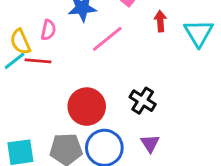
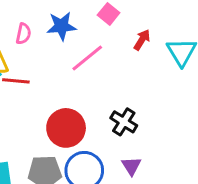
red arrow: (160, 21) -> (142, 40), turned 36
pink semicircle: (48, 30) -> (23, 34), moved

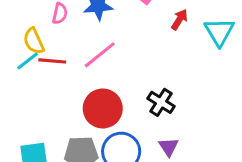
pink line: (87, 58) -> (100, 55), moved

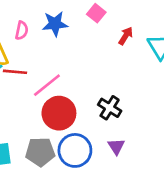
pink line: (100, 55) -> (47, 85), moved

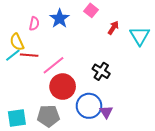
blue star: (55, 24) -> (60, 19), turned -30
black cross: (110, 108) -> (101, 71), moved
blue circle: (75, 150) -> (89, 106), moved

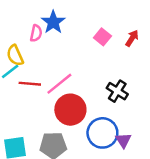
pink square: (91, 10) -> (102, 37), moved
blue star: (60, 19) -> (53, 22), moved
red line: (29, 55) -> (30, 84), moved

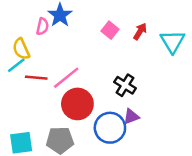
purple triangle: (123, 140) -> (131, 116), moved, turned 42

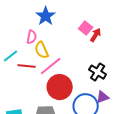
pink semicircle: (42, 26) -> (32, 37), moved
red arrow: (140, 31) -> (96, 35), moved
yellow semicircle: (21, 49) -> (42, 50), moved

